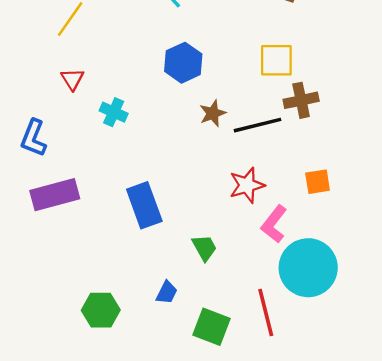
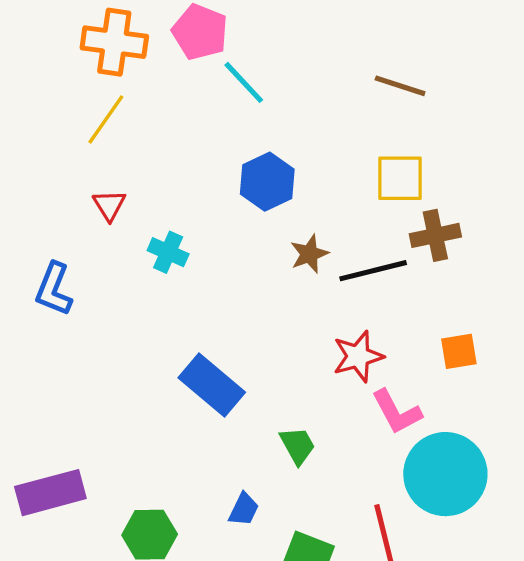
purple rectangle: (55, 195) -> (50, 493), moved
blue rectangle: (144, 205) -> (212, 385), turned -30
pink L-shape: (274, 224) -> (397, 412), turned -66

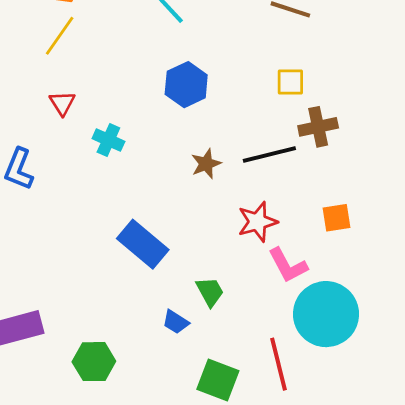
yellow square: (400, 178) -> (290, 82), size x0.7
brown star: (309, 254) -> (206, 164), moved
blue trapezoid: (244, 509) -> (176, 322), moved, turned 96

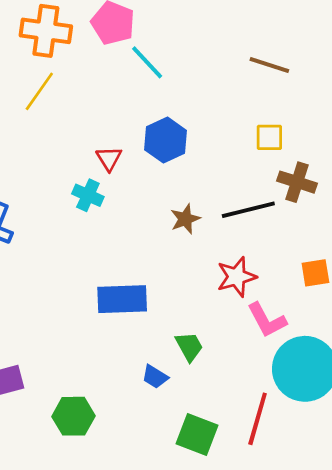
red triangle: (62, 103) -> (109, 158), moved
brown cross: (318, 127) -> (297, 182), turned 30
blue rectangle: (143, 244) -> (122, 299), turned -42
red line: (279, 364) -> (258, 419), turned 30

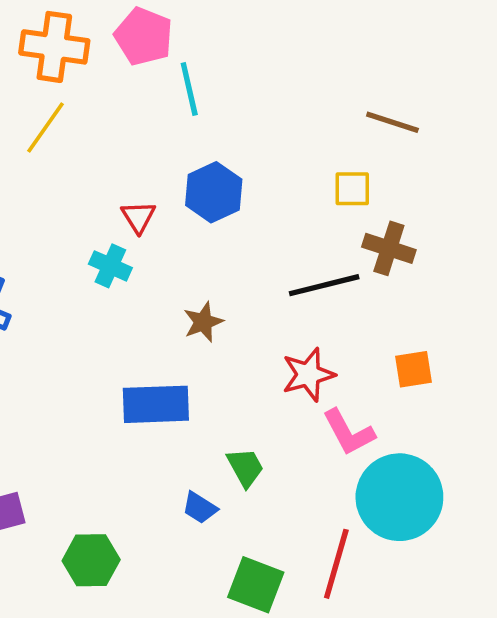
cyan line: (147, 62) -> (189, 89), turned 30
brown line: (269, 65) -> (392, 122), moved
brown star: (185, 219) -> (203, 322), moved

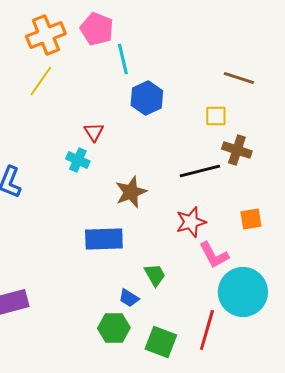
orange cross: (54, 47) -> (46, 35), turned -30
blue hexagon: (214, 192) -> (147, 98), moved
brown star: (203, 322) -> (131, 192), size x1.4
green hexagon: (91, 560) -> (114, 328), moved

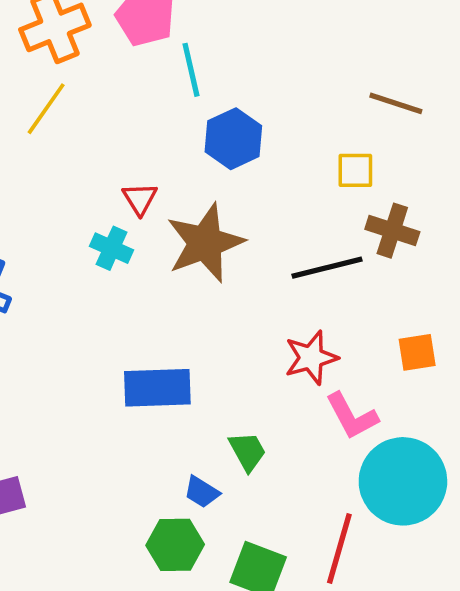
brown star: (131, 192) -> (205, 243), moved, size x1.4

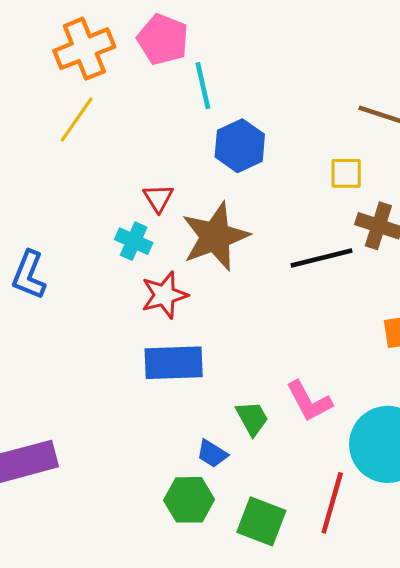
red star: (311, 358) -> (164, 295), moved
pink L-shape: (352, 416) -> (309, 401), moved

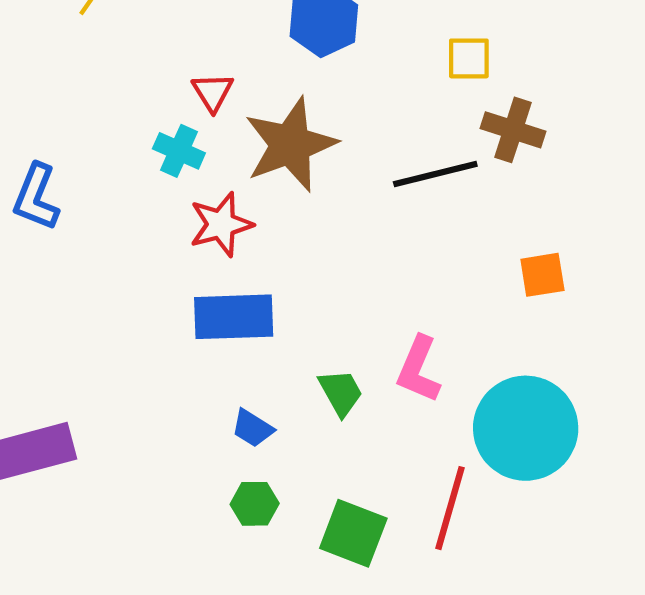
pink L-shape: (309, 401) -> (418, 369), turned 51
blue trapezoid: (212, 454) -> (253, 428), moved
green hexagon: (189, 500) -> (255, 504), size x0.7

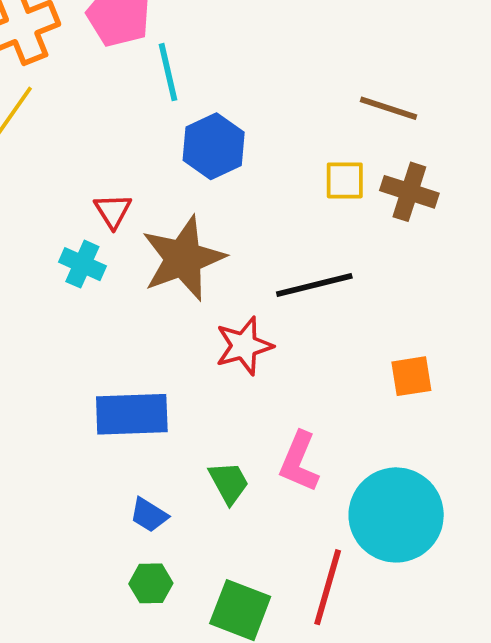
brown cross: (513, 130) -> (409, 192), moved
red star: (221, 224) -> (244, 346), moved

